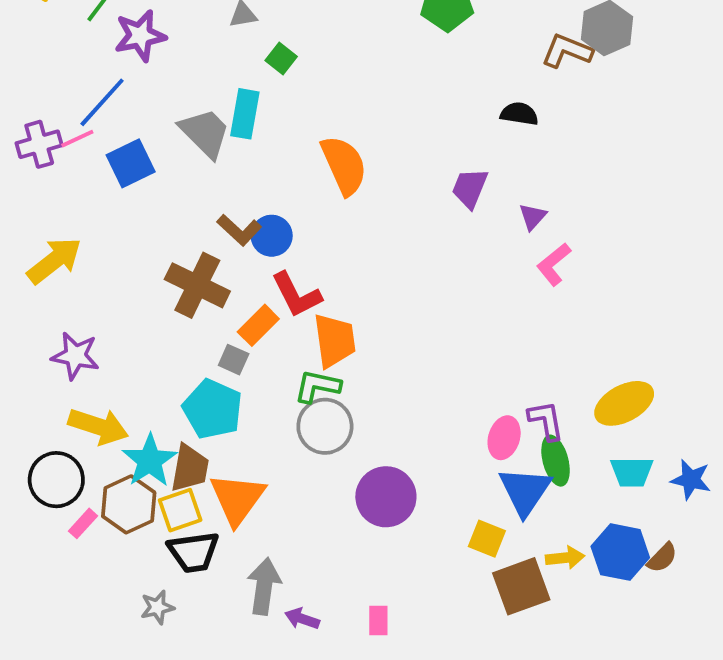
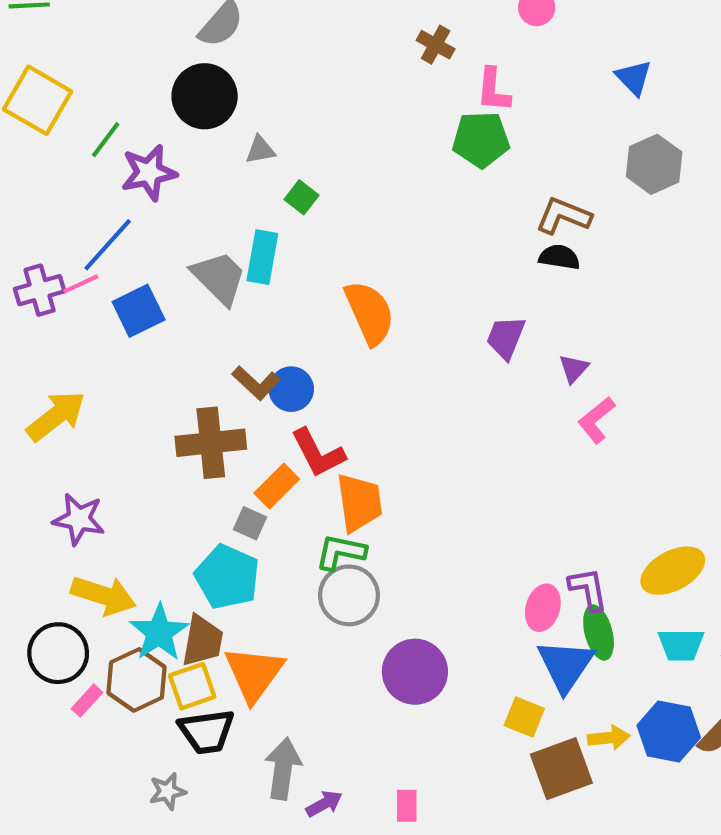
brown L-shape: (567, 51) -> (563, 216), moved
brown cross: (197, 285) -> (211, 443), turned -32
purple arrow: (302, 619) -> (324, 804), turned 132

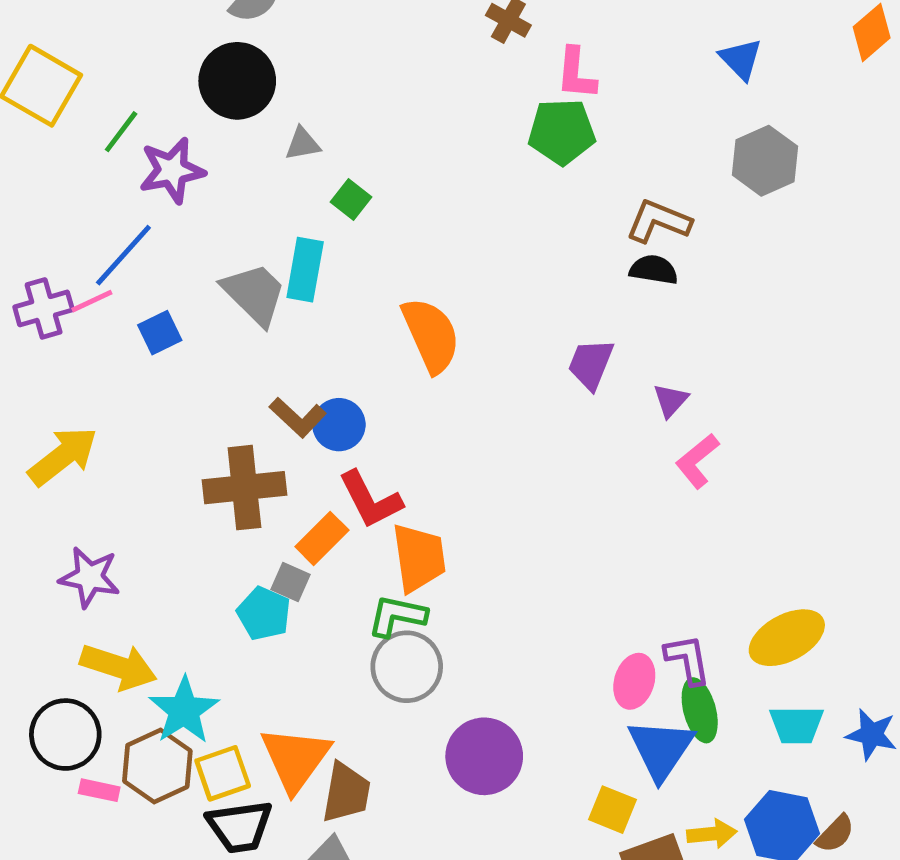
blue square: (139, 311) -> (160, 333), size x0.7
cyan pentagon: (227, 577) -> (264, 613), moved, size x0.7
brown trapezoid: (203, 641) -> (346, 793), moved
pink rectangle: (87, 701) -> (99, 790), turned 60

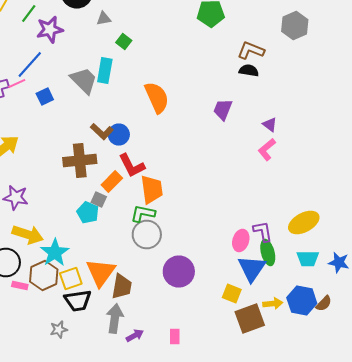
purple triangle: (671, 400) -> (270, 124), moved, turned -35

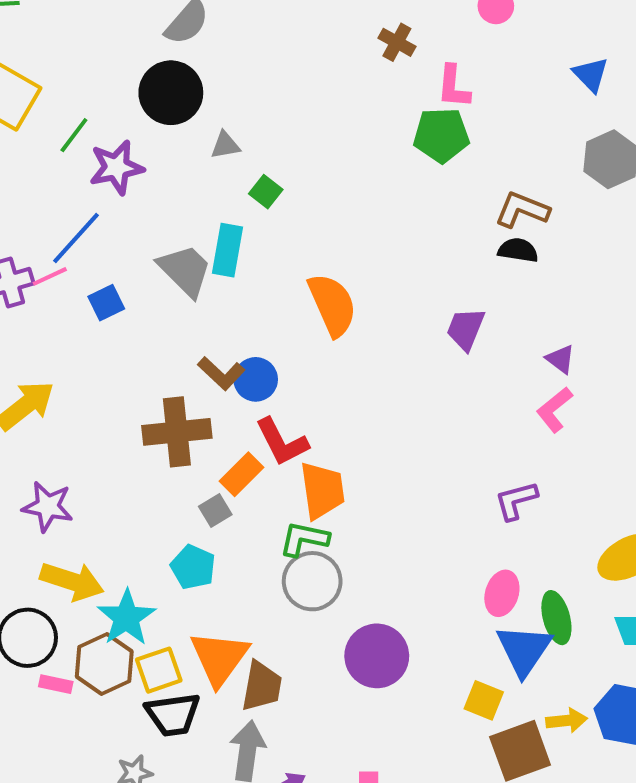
gray square: (99, 200) -> (215, 511), turned 35
cyan pentagon: (88, 212) -> (193, 567), moved
purple L-shape: (263, 232) -> (516, 500), moved, turned -95

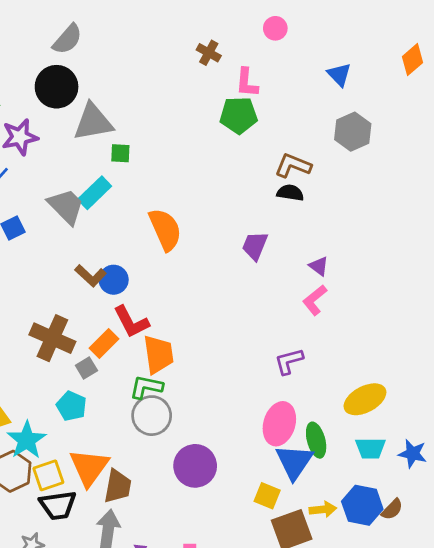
gray triangle: (225, 145) -> (93, 122), size x2.0
green square: (266, 192) -> (120, 153), turned -35
cyan rectangle: (227, 250) -> (95, 193), turned 36
brown cross: (177, 432) -> (52, 338), moved, turned 30
pink ellipse: (502, 593) -> (279, 424), size x1.4

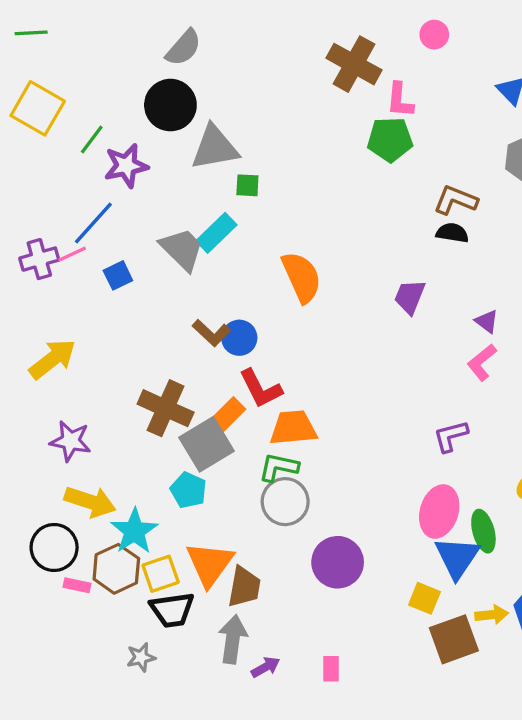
brown cross: (209, 53) -> (354, 64), size x1.8
orange trapezoid: (158, 354) -> (293, 428), turned -87
gray square: (86, 368) -> (206, 444), size x2.0

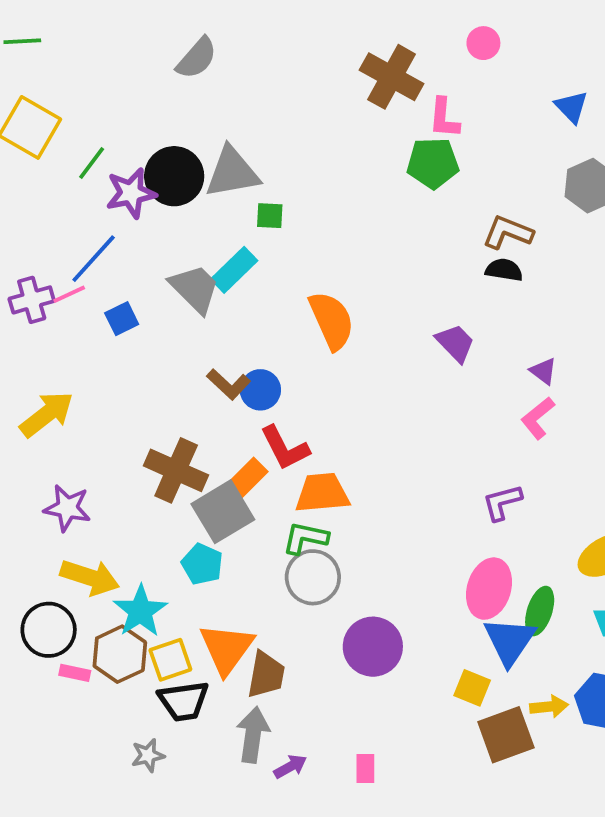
black circle: (170, 105) -> (174, 176), moved
purple trapezoid: (410, 297) -> (455, 343), turned 114
green ellipse: (483, 531) -> (540, 611), turned 33

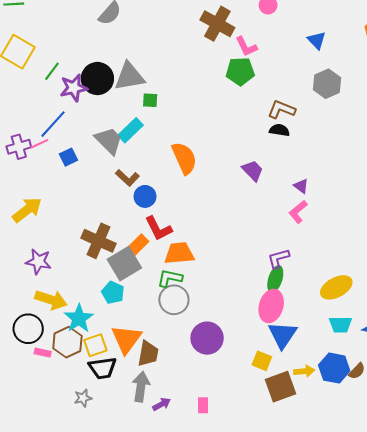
pink L-shape: (444, 118) -> (246, 46), turned -30
brown L-shape: (229, 384) -> (127, 178), moved
green ellipse: (540, 611) -> (275, 279), moved

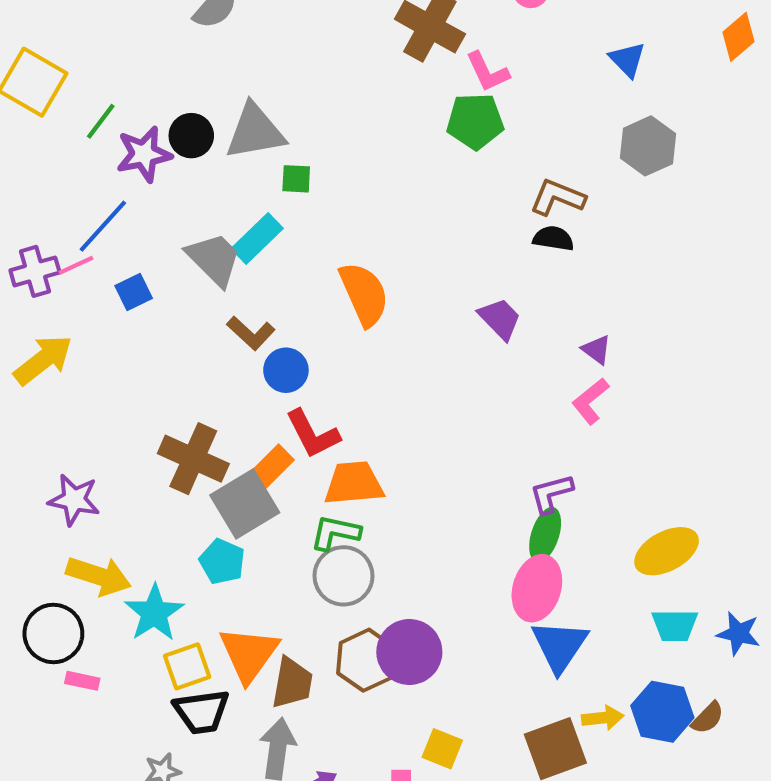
black circle: (97, 79) -> (191, 136), size x0.7
yellow arrow: (27, 210) -> (43, 360), moved
brown hexagon: (67, 342) -> (366, 660), moved
yellow square: (262, 361) -> (442, 749), moved

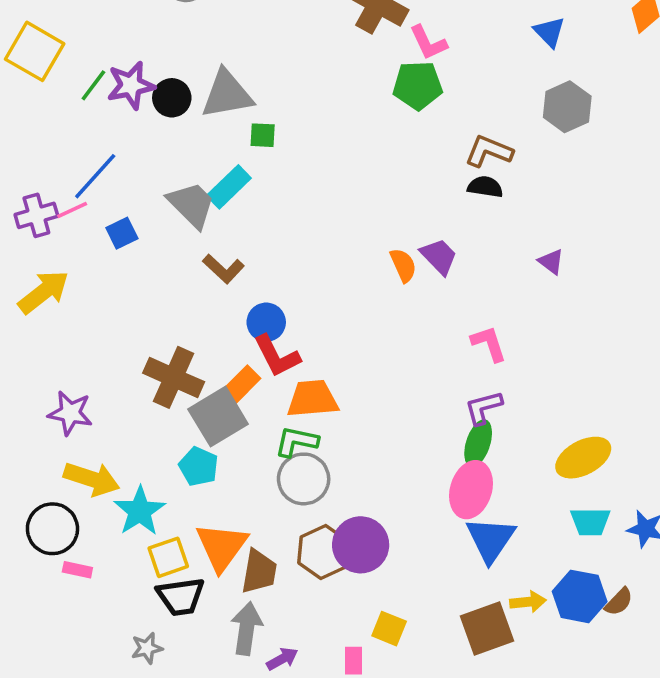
purple star: (144, 154) -> (131, 85), moved
orange semicircle: (364, 294) -> (403, 265), moved, size x0.6
purple triangle: (597, 350) -> (551, 262), moved
blue circle: (286, 370) -> (266, 322), moved
pink L-shape: (590, 401) -> (489, 344), moved, turned 111

